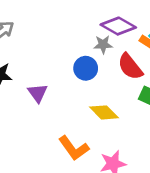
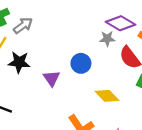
blue circle: (86, 68) -> (81, 63), moved

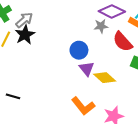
black star: (19, 62) -> (25, 35), moved, turned -30
purple triangle: (51, 78) -> (87, 69), moved

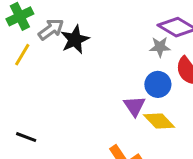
black star: (25, 35) -> (75, 40), moved
blue circle: (79, 50) -> (158, 84), moved

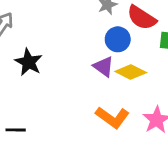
black star: (75, 40) -> (29, 62), moved

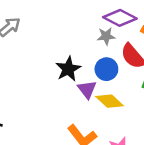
black star: (29, 62) -> (68, 69), moved

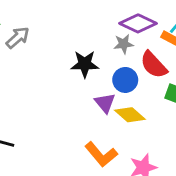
black star: (68, 69) -> (85, 64), moved, turned 30

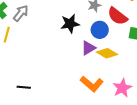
purple triangle: (105, 103) -> (88, 48), turned 49

